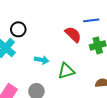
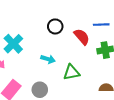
black circle: (18, 29) -> (55, 26), moved

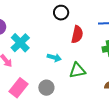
black circle: (55, 26) -> (61, 13), moved
red semicircle: (82, 37) -> (77, 34), moved, turned 54

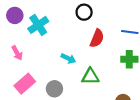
cyan cross: (20, 43) -> (38, 25), moved

